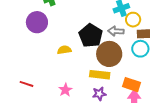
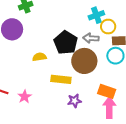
yellow rectangle: (100, 75) -> (61, 79), moved
pink star: (65, 90) -> (25, 97), moved

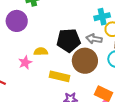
black pentagon: (66, 43) -> (69, 40), turned 30
pink star: (25, 97) -> (25, 63), moved

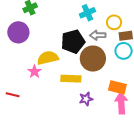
cyan cross: (102, 17) -> (87, 13), moved
yellow semicircle: (41, 52) -> (48, 58), size x1.5

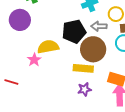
yellow rectangle: (71, 79) -> (83, 68), moved

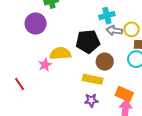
gray arrow: (99, 26) -> (114, 30), moved
brown circle: (93, 49) -> (105, 62), size x0.7
red line: (11, 82) -> (20, 84), turned 32

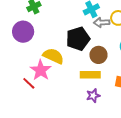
yellow semicircle: (60, 53) -> (53, 56), turned 40
pink star: (45, 65) -> (41, 70), size x1.5
red line: (20, 84) -> (29, 83), moved

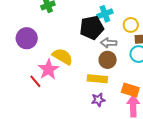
gray arrow: (102, 22) -> (109, 43), moved
purple circle: (23, 32) -> (27, 38), moved
black pentagon: (78, 39) -> (92, 28), moved

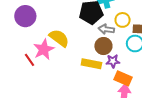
yellow circle: (131, 25) -> (123, 20), moved
purple star: (98, 100) -> (113, 61), moved

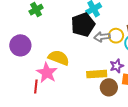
yellow circle: (123, 20) -> (116, 36), moved
brown circle: (103, 46) -> (109, 87), moved
red line: (29, 60) -> (36, 87), turned 56

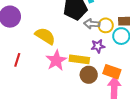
purple star: (117, 66) -> (98, 46), moved
pink star: (47, 73) -> (56, 60), moved

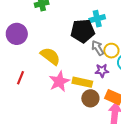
gray arrow: (92, 24) -> (98, 48), turned 49

